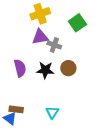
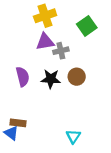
gray cross: (54, 45) -> (61, 51), turned -32
cyan triangle: (52, 112) -> (73, 136), moved

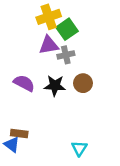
green square: (87, 26) -> (67, 29), moved
purple semicircle: (23, 77) -> (24, 83), turned -48

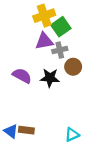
brown circle: (83, 83) -> (73, 67), moved
brown rectangle: (19, 133) -> (26, 130), moved
cyan triangle: (79, 148) -> (72, 135), turned 32

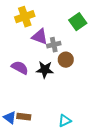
yellow cross: (44, 16) -> (25, 17), moved
green square: (61, 27) -> (78, 22), moved
purple triangle: (44, 41) -> (40, 37), turned 30

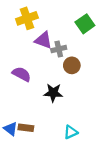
black star: (45, 70) -> (53, 93), moved

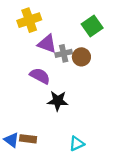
brown circle: (72, 65) -> (81, 57), moved
purple semicircle: (22, 74) -> (40, 76), moved

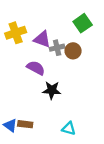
yellow cross: (29, 20) -> (16, 33), moved
cyan triangle: (77, 144) -> (69, 128), turned 40

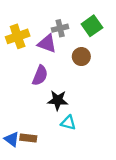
gray cross: (57, 48) -> (60, 28), moved
purple semicircle: (36, 68) -> (40, 75), turned 84
cyan triangle: (69, 128) -> (68, 123), moved

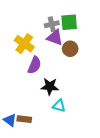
green square: (92, 26) -> (69, 22), moved, turned 30
yellow cross: (18, 36) -> (24, 44), moved, turned -36
purple triangle: (47, 44) -> (55, 38), moved

